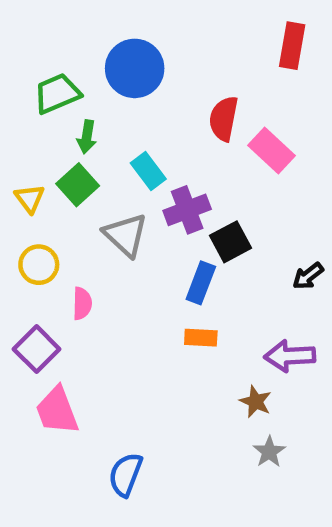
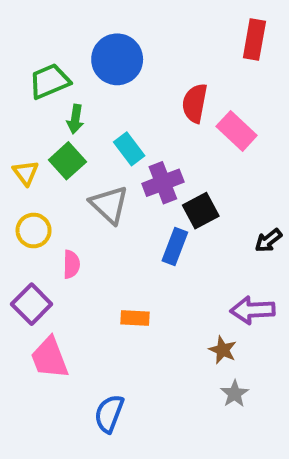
orange rectangle: (201, 338) -> (135, 318), moved

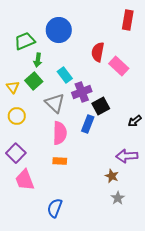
pink semicircle: (71, 264) -> (60, 133), moved, size x1.6
orange rectangle: (135, 318) -> (60, 161), moved

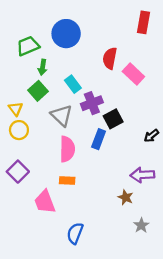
yellow triangle: (13, 87) -> (16, 109), moved
pink trapezoid: (25, 180) -> (45, 202), moved
gray star: (118, 198) -> (141, 225), moved
blue semicircle: (55, 208) -> (75, 233), moved

